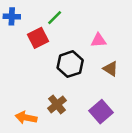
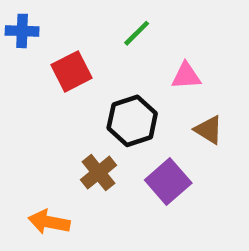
green line: (55, 18) -> (137, 33), moved
brown cross: (57, 104) -> (99, 173), moved
purple square: (101, 112) -> (168, 182), moved

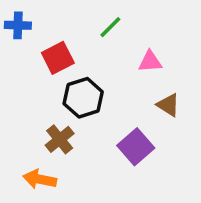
black hexagon: (132, 121) -> (83, 98), moved
brown cross: (99, 173) -> (60, 139), moved

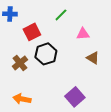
brown cross: (60, 139) -> (20, 63), moved
purple square: (136, 147) -> (75, 97), moved

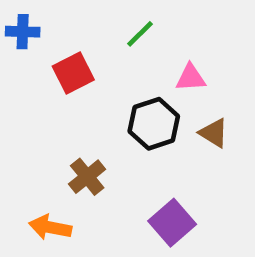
black hexagon: (46, 54) -> (154, 124), moved
brown cross: (20, 63) -> (87, 177), moved

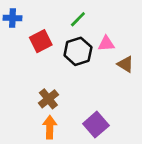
black hexagon: (154, 124) -> (78, 51), moved
brown triangle: (214, 133) -> (125, 64), moved
orange arrow: (50, 227) -> (50, 127), moved, turned 80

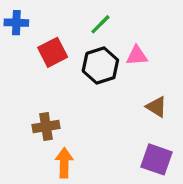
brown triangle: (125, 64) -> (156, 107), moved
brown cross: (48, 99) -> (46, 126), moved, turned 30
purple square: (96, 125) -> (156, 159), moved, turned -30

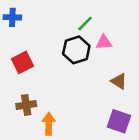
green line: (100, 24) -> (85, 24), moved
red square: (53, 52) -> (22, 62), moved
brown cross: (46, 126) -> (26, 105), moved

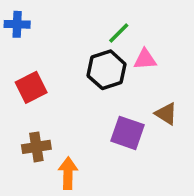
purple square: (119, 121) -> (128, 133), moved

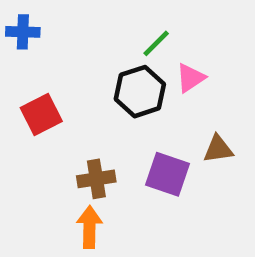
pink triangle: (145, 59) -> (191, 78), turned -30
brown triangle: (166, 114) -> (218, 149), turned -40
brown cross: (36, 147) -> (96, 179), moved

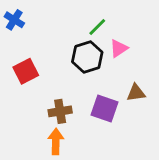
blue cross: (23, 32) -> (14, 20), turned 30

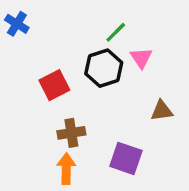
pink triangle: (119, 48) -> (141, 58), turned -30
red square: (26, 71) -> (54, 85), moved
purple square: (104, 109) -> (126, 158), moved

